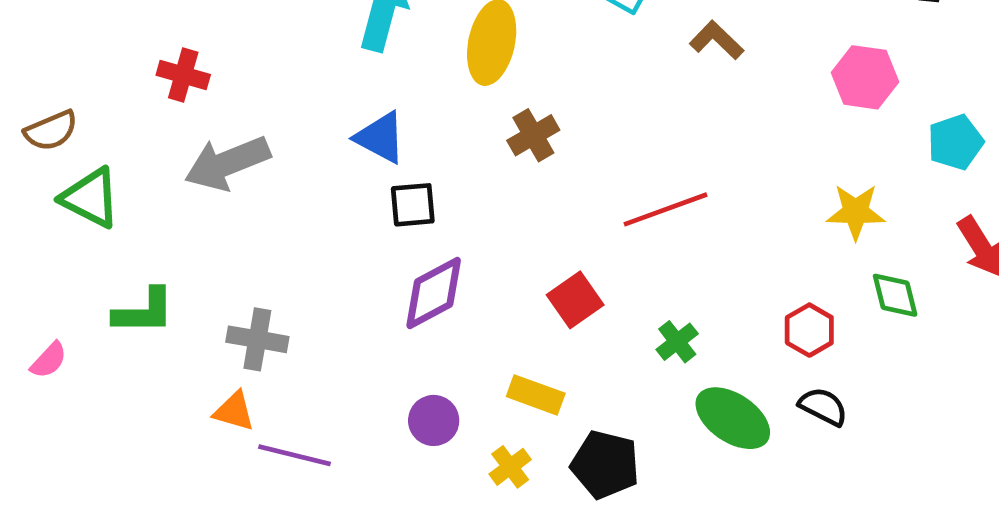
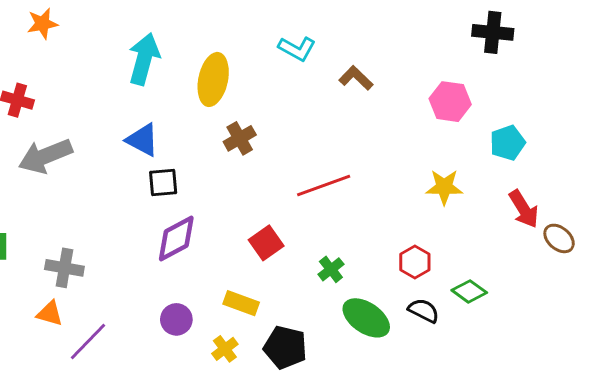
green diamond: (895, 295) -> (469, 291), moved, turned -40
purple line: (295, 455) -> (88, 341), turned -60

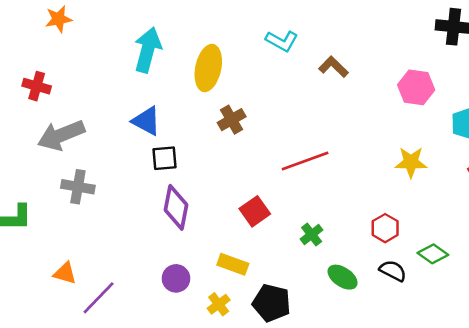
purple diamond: (176, 238) -> (176, 207), turned -51
gray cross: (64, 268) -> (78, 187), moved
green ellipse: (366, 318) -> (343, 277), size x0.7

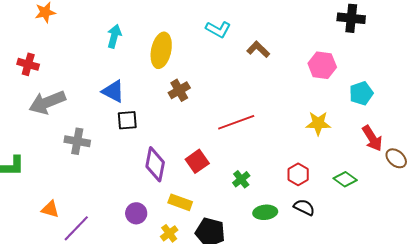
cyan arrow: (148, 50) -> (114, 36), size x0.7
gray cross: (78, 187) -> (77, 141), moved
purple diamond: (176, 207) -> (155, 164), moved
green diamond: (433, 254) -> (345, 179), moved
green ellipse: (343, 277) -> (265, 212), turned -40

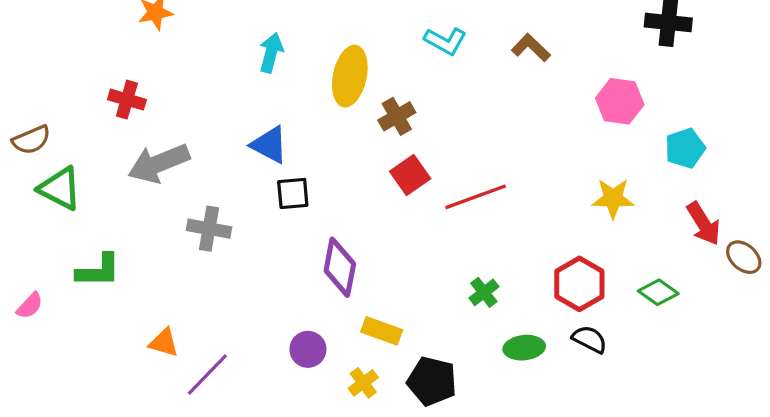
brown L-shape: (258, 49) -> (531, 48), moved
brown cross: (179, 90) -> (397, 116), moved
red square: (197, 161) -> (410, 175), moved
red hexagon: (298, 174) -> (579, 284), size x1.4

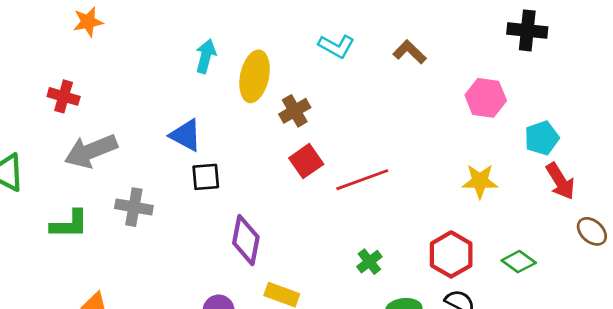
cyan arrow: (271, 53) -> (206, 56), moved
red arrow: (704, 224) -> (560, 181), moved
green L-shape: (98, 271) -> (69, 224), moved

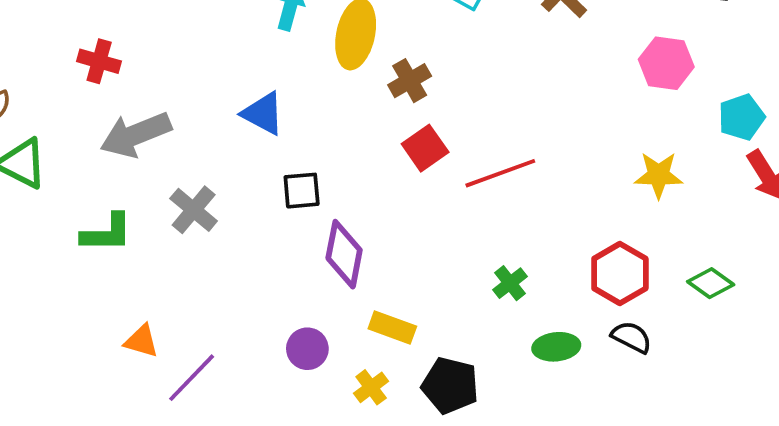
black square: (206, 177) -> (302, 191), moved
gray cross: (134, 207) -> (194, 210), turned 30

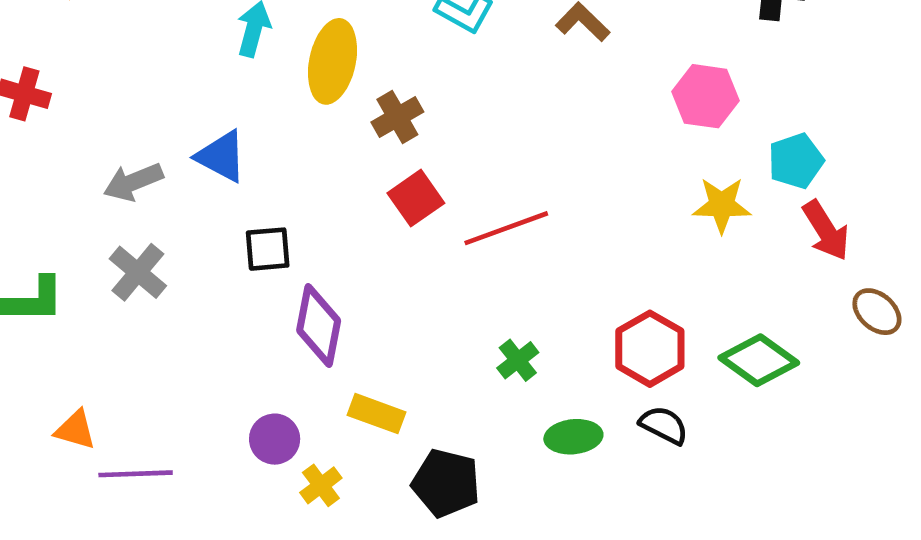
gray arrow: (136, 135) -> (133, 182), moved, size x0.7
yellow star: (659, 175) -> (722, 205), moved
green diamond: (711, 283) -> (759, 360), size x1.4
purple line: (192, 378) -> (136, 474), turned 44
yellow cross: (371, 387) -> (321, 485), moved

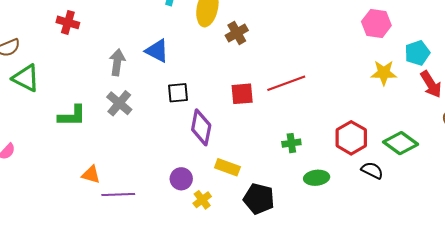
gray arrow: (133, 182) -> (117, 62), turned 120
red square: (416, 198) -> (242, 94), moved, turned 30
green cross: (518, 360) -> (291, 143), turned 30
black semicircle: (664, 425) -> (372, 170), moved

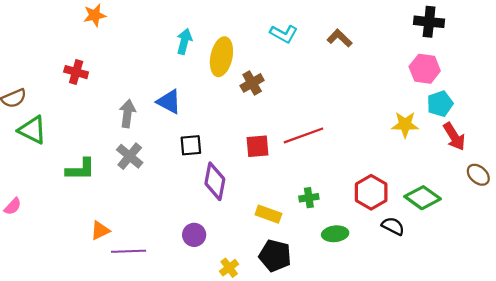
pink hexagon: (376, 23) -> (425, 69), moved
yellow rectangle: (227, 167) -> (268, 214), moved
orange triangle: (91, 175) -> (100, 231), turned -42
yellow cross: (202, 200) -> (229, 268), moved

